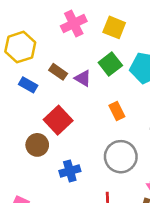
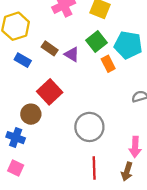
orange rectangle: (117, 111) -> (108, 64), moved
gray circle: (121, 157) -> (89, 127), moved
blue cross: (70, 171) -> (16, 138), moved, turned 36

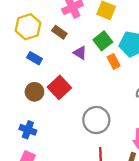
brown rectangle: (50, 48) -> (59, 32), moved
brown circle: (31, 114) -> (34, 92), moved

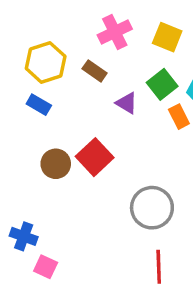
blue rectangle: (34, 58) -> (39, 105), moved
blue cross: (28, 130) -> (24, 236), moved

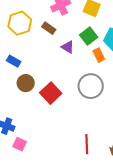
blue rectangle: (39, 105) -> (14, 61), moved
red square: (95, 157) -> (51, 93), moved
gray circle: (152, 208) -> (91, 86), moved

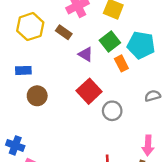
blue rectangle: (14, 61) -> (23, 70), turned -32
gray circle: (91, 86) -> (112, 111), moved, size x0.7
red square: (51, 93) -> (89, 91), moved

